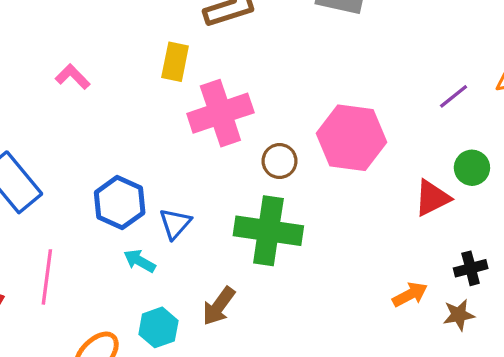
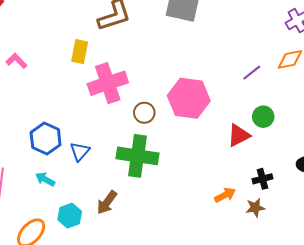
cyan arrow: (139, 261) -> (45, 179), moved

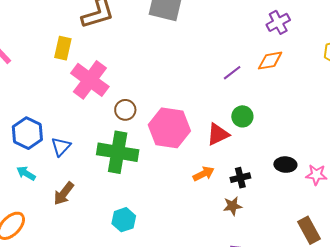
pink cross: (108, 83) -> (90, 80), turned -36
pink hexagon: (189, 98) -> (169, 128), moved
orange arrow: (225, 195) -> (204, 174), moved
brown arrow: (107, 202) -> (64, 193), moved
cyan hexagon: (70, 216) -> (124, 220), moved

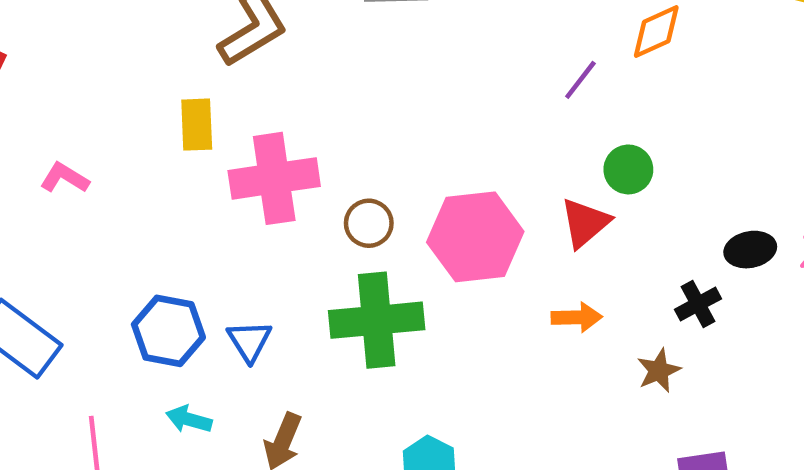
pink cross: (90, 80) -> (274, 178), turned -30
orange arrow: (204, 174) -> (577, 317), turned 40
black cross: (240, 178) -> (698, 304), moved

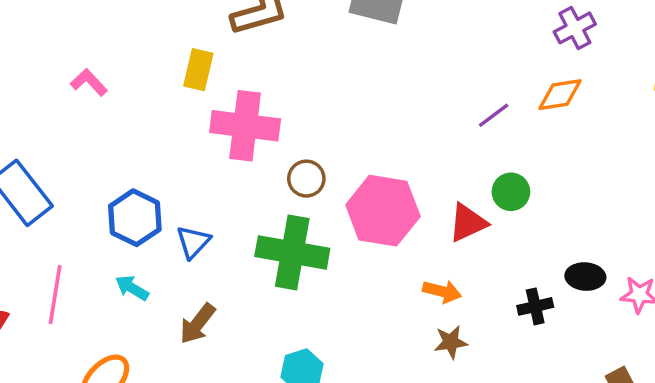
brown star: (659, 371) -> (451, 342), moved

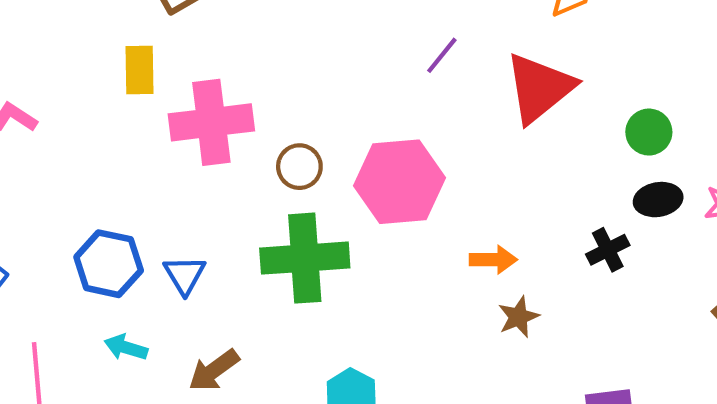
purple line: (494, 115) -> (442, 55), moved
green circle: (511, 192) -> (649, 132), moved
red triangle: (468, 223) -> (539, 88), moved, size x1.5
brown arrow: (197, 324) -> (214, 370), turned 30

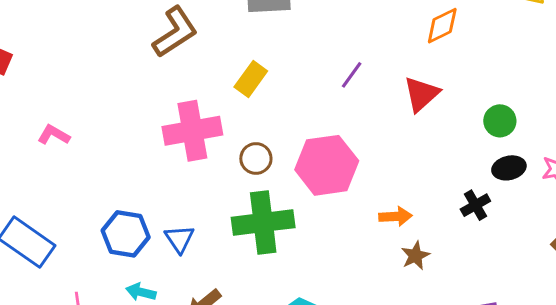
yellow rectangle: (140, 70) -> (251, 79), moved, turned 40
red triangle: (539, 88) -> (421, 94), size x0.7

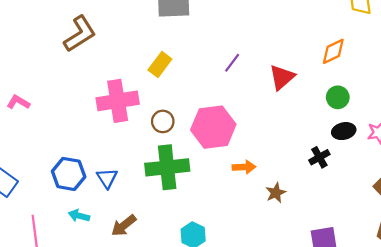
orange diamond: (442, 26) -> (333, 51), moved
brown L-shape: (175, 32) -> (80, 34), moved
orange arrow: (395, 216) -> (244, 167), moved

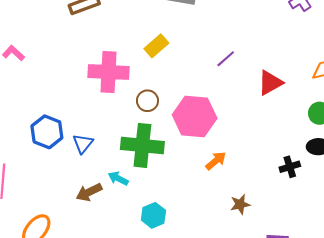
orange arrow: (244, 167) -> (216, 161), turned -50
brown star: (276, 193) -> (240, 204), moved
cyan arrow: (79, 216) -> (118, 178), moved

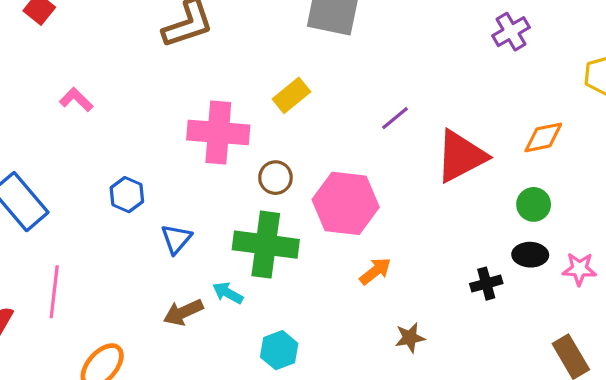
red triangle: (270, 83) -> (461, 156), size x1.4
blue hexagon: (47, 132) -> (127, 195), moved, size x0.7

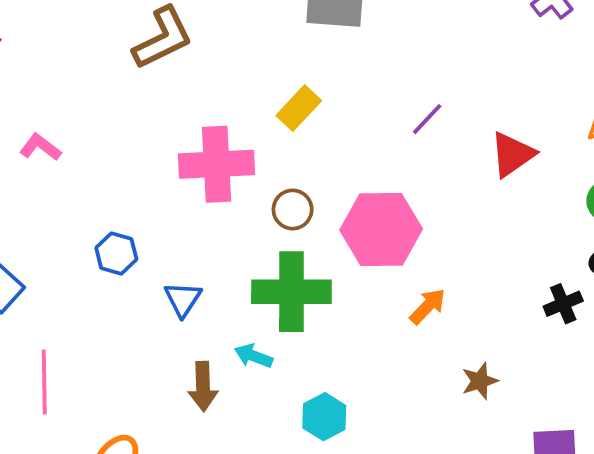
red triangle: (461, 156) -> (512, 154), size x0.7
brown arrow: (183, 312) -> (203, 386), turned -60

